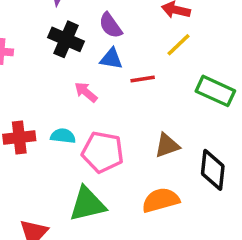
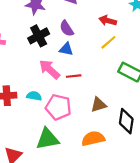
black cross: (66, 39) -> (39, 36), turned 36
red line: (143, 79) -> (74, 76), moved
pink arrow: (86, 92) -> (49, 69), size x1.5

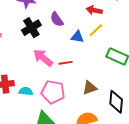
blue triangle: (66, 49) -> (77, 37), moved
cyan semicircle: (34, 96) -> (26, 91), moved

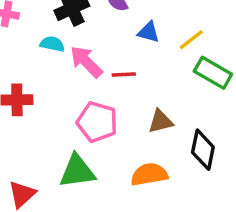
yellow line: (96, 30) -> (191, 40), moved
cyan semicircle: (26, 91) -> (52, 44), moved

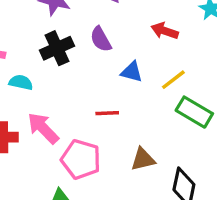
cyan semicircle: (52, 44) -> (21, 82), moved
pink arrow: (86, 62) -> (43, 128), moved

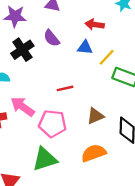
blue triangle: (132, 72) -> (85, 47), moved

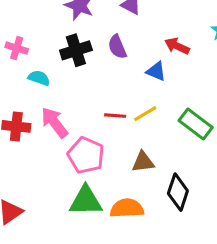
yellow line: (107, 57) -> (145, 114), moved
green triangle: (45, 159) -> (86, 201), moved

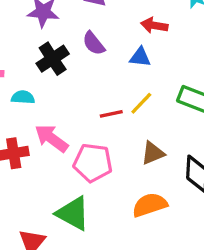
green triangle: (86, 201) -> (73, 213), moved, turned 45

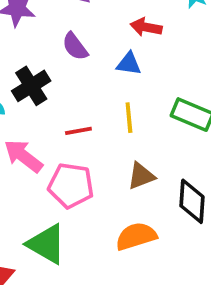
black cross: (53, 59) -> (31, 86), moved
yellow line: (141, 103) -> (129, 118), turned -50
red line: (111, 114) -> (78, 131), moved

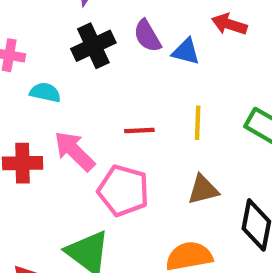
blue triangle: (129, 64) -> (186, 52), moved
black cross: (31, 86) -> (93, 46), moved

